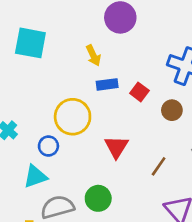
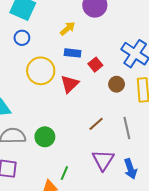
yellow arrow: (93, 55) -> (68, 29), turned -119
blue circle: (48, 146) -> (22, 38), moved
red triangle: (116, 147) -> (70, 84), moved

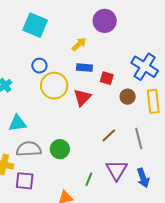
blue circle: (22, 38) -> (39, 66), moved
red square: (95, 65) -> (107, 78), turned -32
green line: (64, 173) -> (89, 179), moved

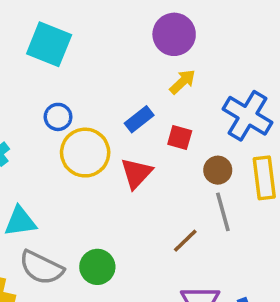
yellow arrow: (79, 44) -> (183, 82), moved
blue rectangle: (84, 68) -> (139, 119), turned -42
gray line: (139, 138) -> (223, 212), moved
gray semicircle: (29, 149) -> (41, 268), turned -150

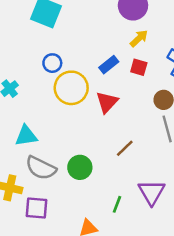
red square: (180, 138) -> (139, 67), moved
brown line: (185, 241) -> (125, 148), moved

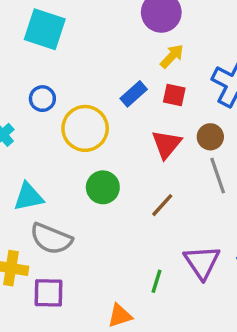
blue circle: (52, 63) -> (42, 99), moved
red triangle: (107, 102) -> (166, 144), moved
green circle: (80, 167) -> (103, 187), moved

